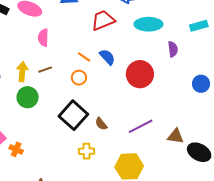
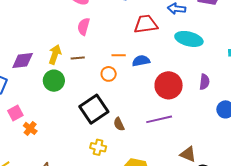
purple semicircle: (173, 49) -> (204, 82), moved
orange line: (84, 57) -> (119, 55), turned -48
blue semicircle: (107, 57) -> (141, 61), turned -72
purple line: (141, 126) -> (159, 119), moved

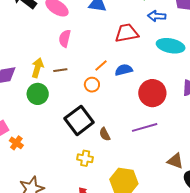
orange line: (119, 55) -> (101, 65), turned -40

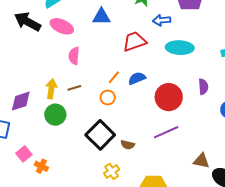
brown semicircle: (105, 134) -> (128, 145), turned -40
yellow cross: (85, 158) -> (112, 171), turned -35

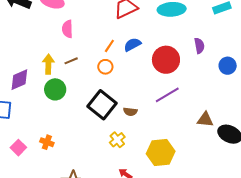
pink square: (24, 154) -> (18, 148), moved

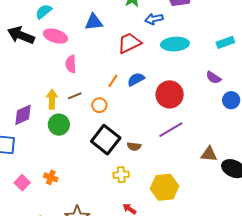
purple semicircle: (199, 46) -> (214, 78), moved, turned 133
orange circle: (105, 67) -> (99, 105), moved
yellow cross: (117, 140) -> (121, 175), turned 35

